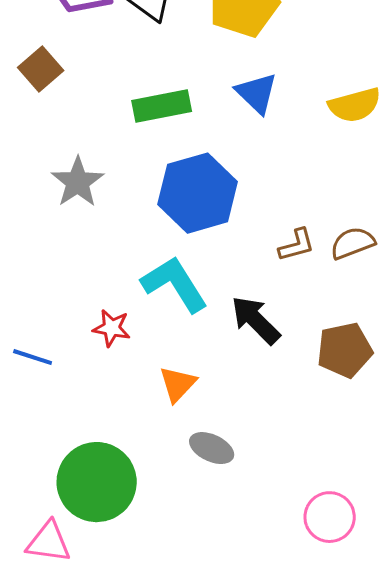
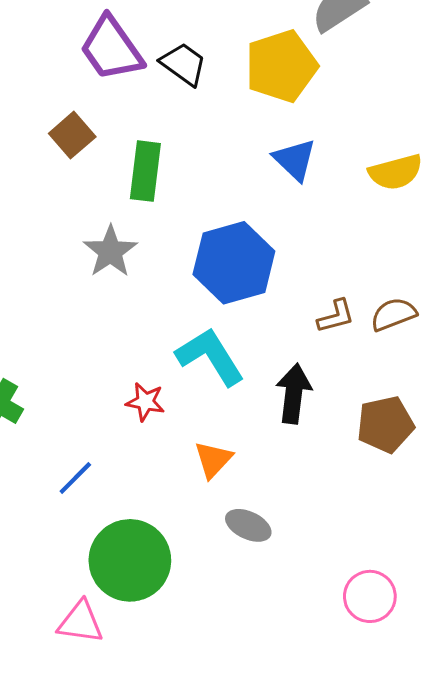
green rectangle: (162, 106) -> (145, 171), moved, turned -72
black arrow: (256, 320) -> (294, 394), turned 52
blue line: (33, 357) -> (75, 478), moved, turned -63

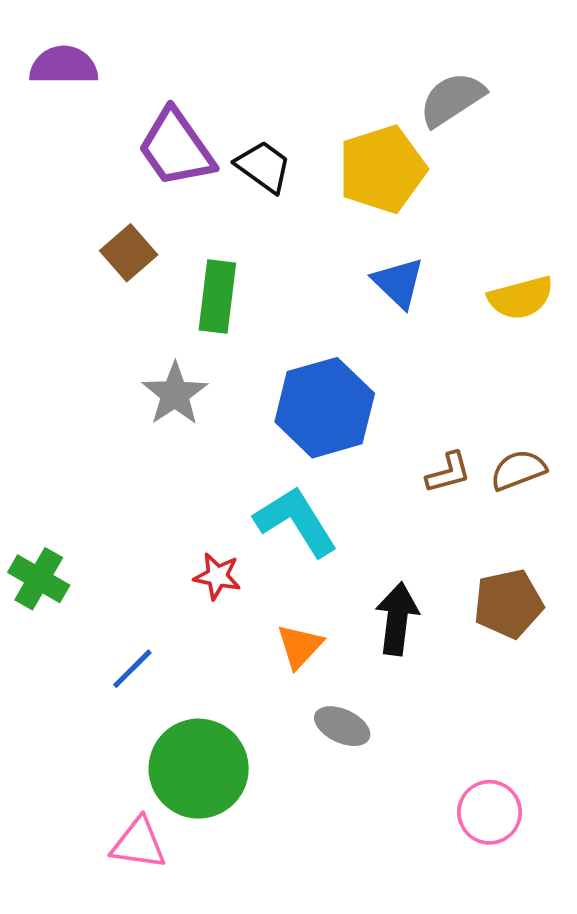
black arrow: (294, 394) -> (397, 619), moved

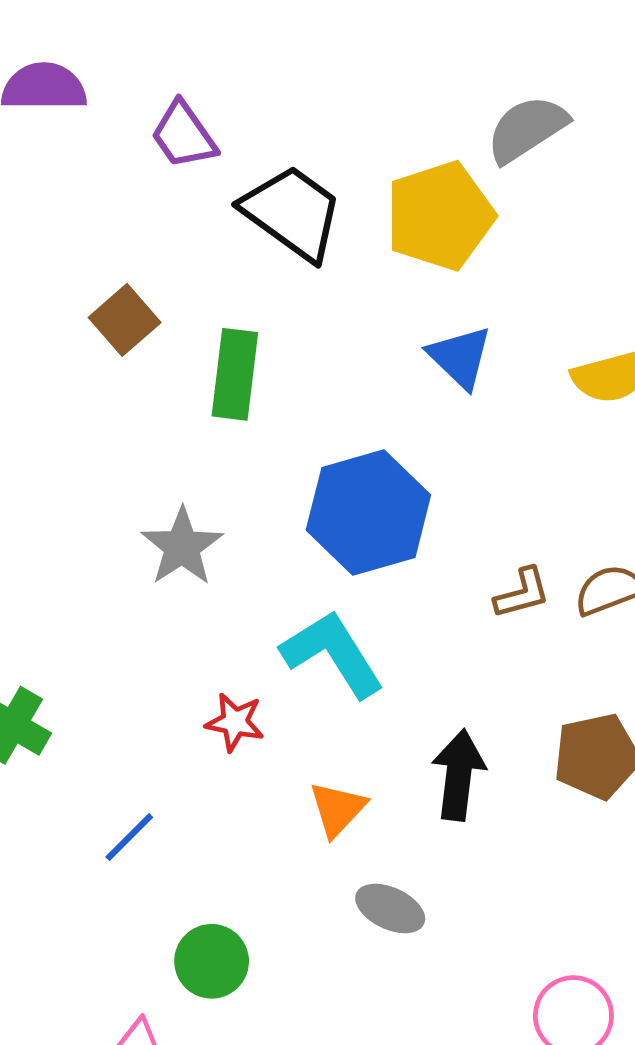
purple trapezoid: (176, 148) -> (184, 135), moved, size x0.7
black trapezoid: (263, 167) -> (292, 213), size x1.5
gray star: (175, 394) -> (182, 547), moved
green circle: (199, 769) -> (212, 961), size x0.6

